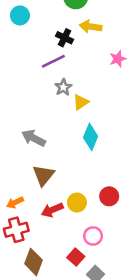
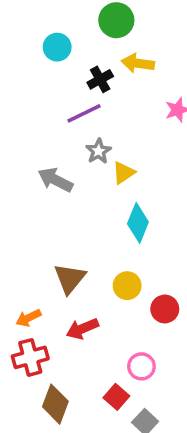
cyan circle: (20, 15) -> (57, 47), moved
black cross: (65, 38) -> (100, 79), turned 35
gray arrow: (34, 138) -> (55, 180), moved
yellow circle: (77, 203) -> (127, 286), moved

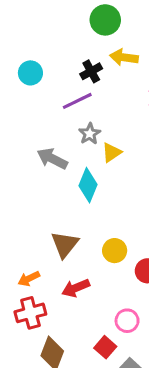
cyan circle: (57, 47) -> (30, 73), moved
cyan diamond: (138, 223) -> (88, 185), moved

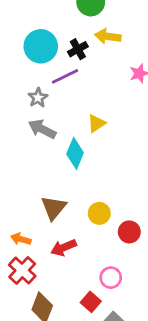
cyan circle: (30, 73) -> (41, 46), moved, size x1.5
gray star: (90, 134) -> (38, 98), moved
orange arrow: (29, 279) -> (21, 239), turned 42
red cross: (30, 313) -> (22, 270), turned -32

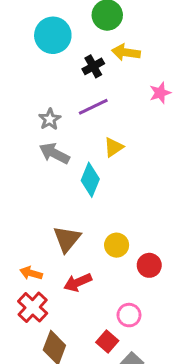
cyan circle: (41, 46) -> (53, 35), moved
purple line: (65, 76) -> (93, 107), moved

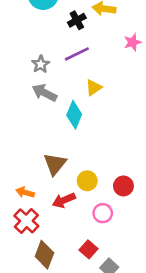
yellow circle: (117, 245) -> (87, 181), moved
pink circle: (129, 315) -> (103, 213), moved

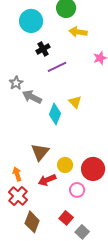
black cross: (77, 20) -> (43, 49), moved
gray star: (41, 64) -> (16, 83), moved
yellow triangle: (94, 88) -> (75, 102), moved, turned -40
red circle: (123, 186) -> (93, 169), size x1.5
orange arrow: (25, 192) -> (17, 174), turned 56

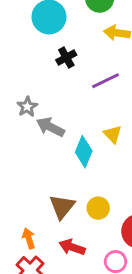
purple line: (57, 67) -> (105, 81), moved
yellow circle: (65, 165) -> (98, 208), moved
red arrow: (47, 180) -> (72, 247), turned 42

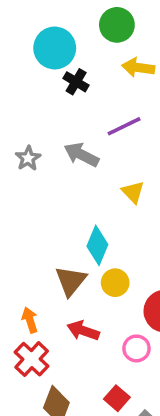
black cross: (66, 58) -> (76, 82), moved, turned -30
gray arrow: (50, 127) -> (81, 155), moved
cyan diamond: (84, 152) -> (97, 245), moved

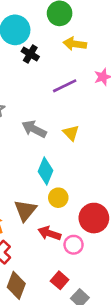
gray arrow: (81, 155) -> (34, 129), moved
brown triangle: (71, 281) -> (25, 210), moved
red arrow: (83, 331) -> (49, 233), moved

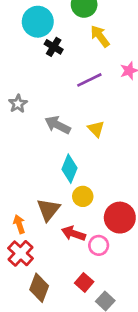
yellow arrow: (75, 44) -> (100, 36), turned 45

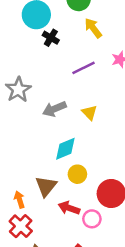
gray star: (18, 104) -> (18, 90), size x1.5
gray arrow: (58, 125) -> (54, 109), turned -50
cyan diamond: (70, 169) -> (65, 149), turned 45

